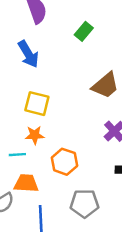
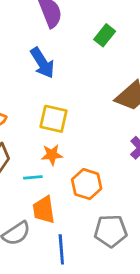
orange trapezoid: (26, 183) -> (44, 210), turned -100

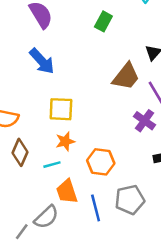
green rectangle: (105, 35) -> (103, 21), moved
blue line: (61, 249) -> (96, 208), moved

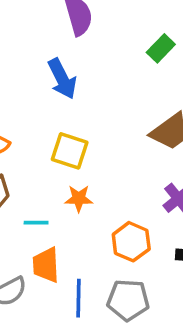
orange star: (65, 141) -> (79, 198), moved
orange hexagon: (101, 162) -> (131, 242), moved

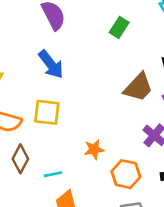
yellow square: (70, 151) -> (47, 112), moved
orange star: (79, 198) -> (94, 149), moved

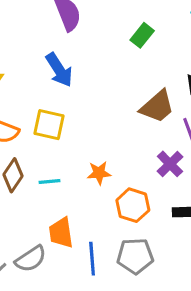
cyan line: (53, 174) -> (50, 181), moved

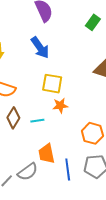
yellow square: (49, 125) -> (52, 84), moved
orange star: (99, 173) -> (60, 106), moved

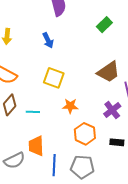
blue arrow: (40, 48) -> (48, 40), size x0.7
orange star: (60, 106) -> (70, 106), moved

